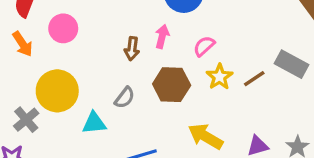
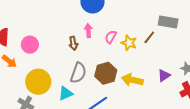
pink semicircle: (204, 46) -> (111, 37), moved
brown hexagon: (172, 85) -> (106, 73), moved
gray semicircle: (125, 98) -> (78, 73), size x1.5

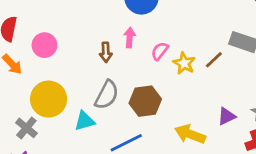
yellow arrow: (132, 80) -> (190, 134), moved

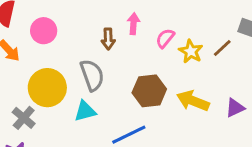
gray semicircle: (107, 95) -> (92, 75), moved, turned -48
yellow arrow: (190, 134) -> (193, 101), moved

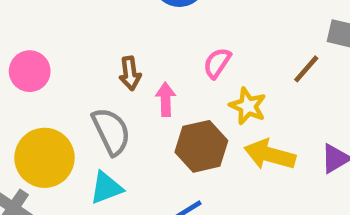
pink arrow: (133, 24) -> (166, 99), moved
yellow star: (191, 51) -> (248, 106), moved

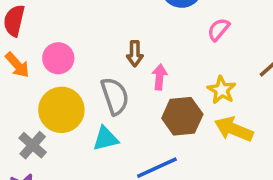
pink semicircle: (217, 63) -> (219, 29), moved
pink circle: (30, 71) -> (58, 58), moved

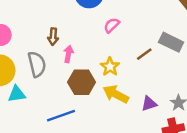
cyan triangle: (106, 139) -> (17, 94), moved

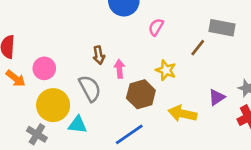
cyan triangle: (17, 94) -> (78, 125), turned 30
yellow arrow: (116, 94) -> (182, 114), moved

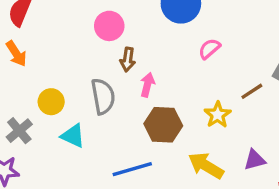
pink circle: (44, 68) -> (109, 26), moved
yellow star: (166, 70) -> (218, 115), moved
yellow circle: (53, 105) -> (51, 102), size x0.6

